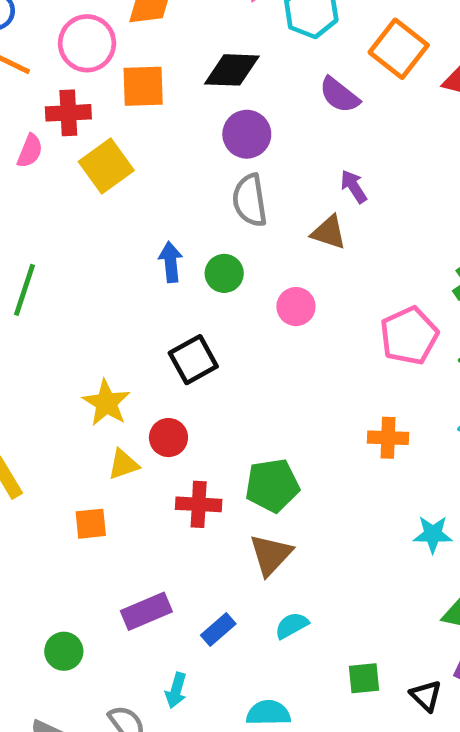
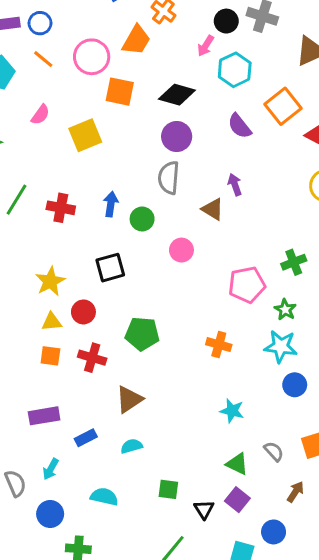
red cross: (68, 113) -> (61, 208), moved
green pentagon: (272, 485) -> (142, 334), moved
orange square: (91, 524) -> (50, 356), moved

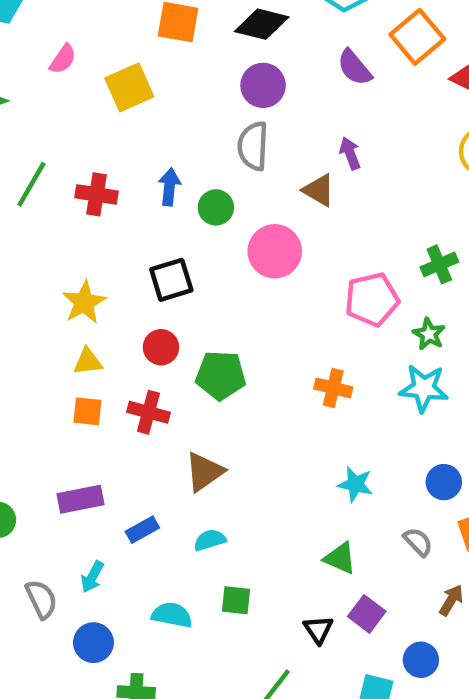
pink circle: (181, 250) -> (275, 251), size x1.5
red circle: (83, 312) -> (161, 347), moved
blue circle: (295, 385) -> (444, 482), moved
green triangle: (237, 464) -> (340, 558), moved
green square: (168, 489) -> (236, 600), moved

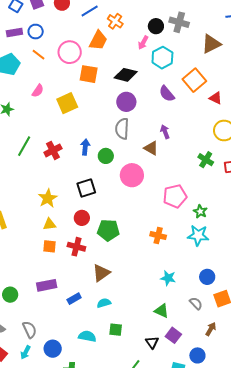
red cross: (97, 194) -> (53, 150), turned -36
green cross: (439, 264) -> (206, 160), moved, turned -35
cyan arrow: (92, 577) -> (25, 352), moved

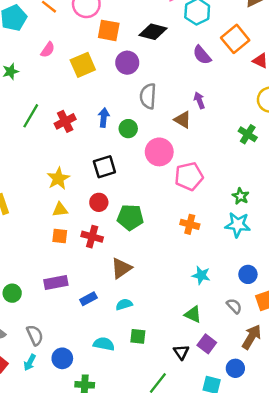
purple circle: (126, 102) -> (127, 63), moved
pink pentagon: (175, 196) -> (189, 176), moved
brown arrow: (211, 329) -> (252, 337), size x1.5

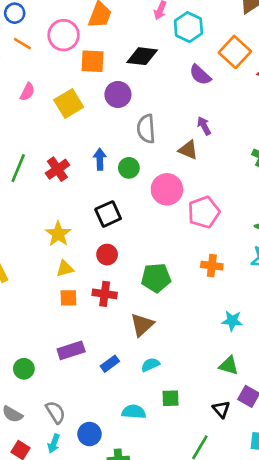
green pentagon: (130, 217) -> (156, 278), moved

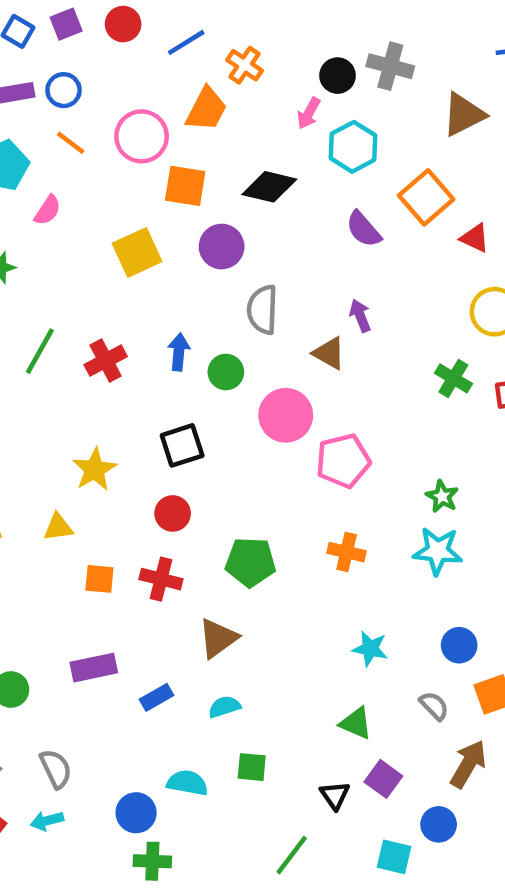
pink semicircle: (27, 92) -> (48, 210), moved
yellow triangle: (65, 269) -> (58, 527), moved
blue circle: (89, 434) -> (136, 813), moved
cyan arrow: (54, 443) -> (47, 821), turned 48

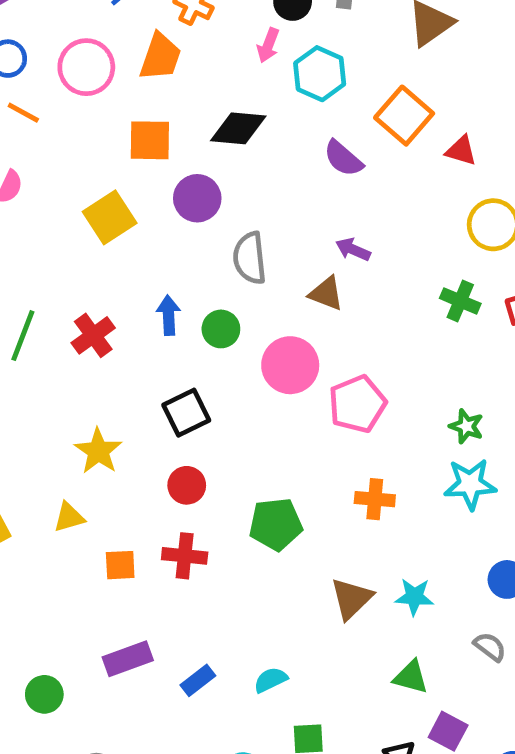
pink circle: (142, 136) -> (86, 67), moved
purple arrow: (360, 316) -> (353, 249), turned -36
brown triangle: (218, 638) -> (351, 599), moved

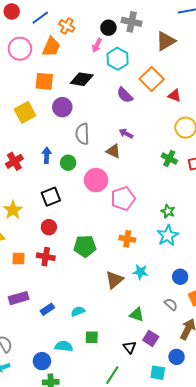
cyan star: (470, 484) -> (168, 236), turned -30
cyan star: (414, 597) -> (140, 272), moved

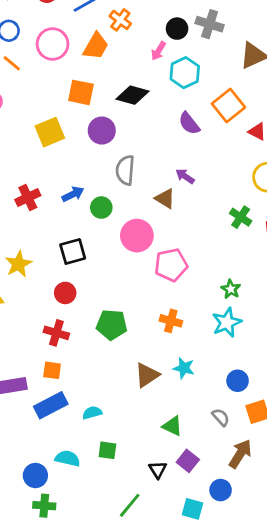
blue arrow: (47, 155) -> (73, 194), turned 56
orange square: (18, 258) -> (52, 370), moved
blue rectangle: (47, 309) -> (51, 405), size x1.6

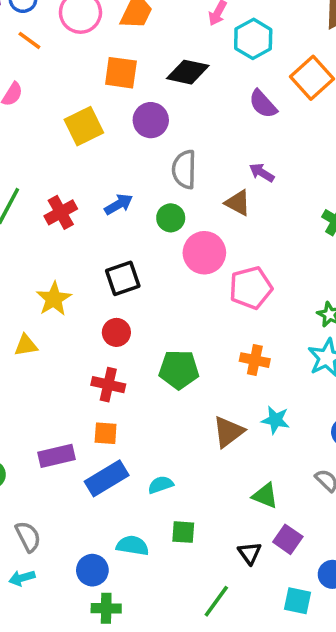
green circle: (101, 208) -> (171, 218), moved

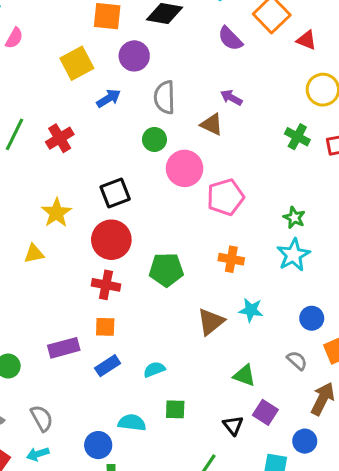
blue arrow: (119, 204) -> (109, 98), moved
red circle: (116, 332) -> (111, 240), size x1.6
blue rectangle: (107, 478) -> (108, 366), size x0.7

